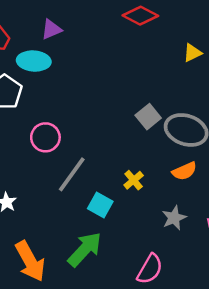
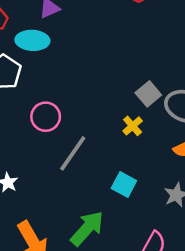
yellow cross: (134, 180) -> (133, 126), moved
cyan square: (100, 205) -> (124, 184), moved

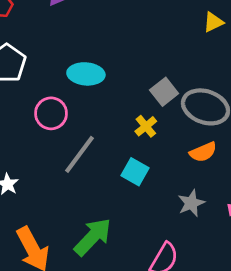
cyan ellipse: (32, 40) -> (86, 74), moved
cyan square: (124, 184) -> (135, 172), moved

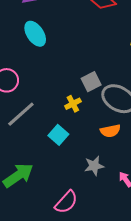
cyan ellipse: (86, 74) -> (35, 34), moved, turned 40

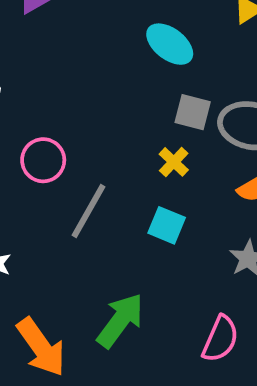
cyan ellipse: (35, 34) -> (170, 44), moved
gray square: (91, 82) -> (193, 112), turned -30

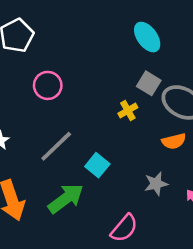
gray line: (89, 211) -> (56, 146), moved
cyan square: (167, 225) -> (97, 165), moved

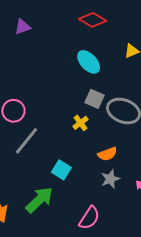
orange semicircle: (174, 141) -> (107, 154), moved
gray line: (56, 146) -> (26, 141), moved

